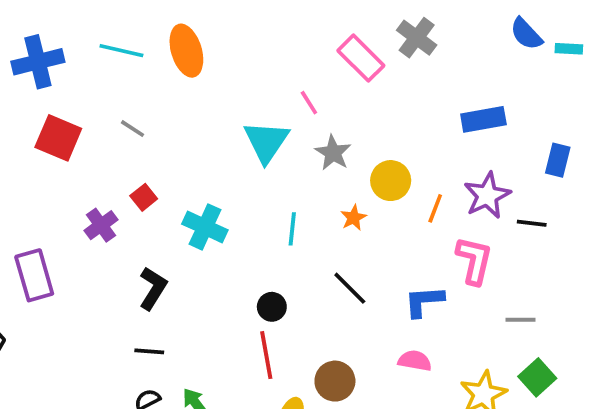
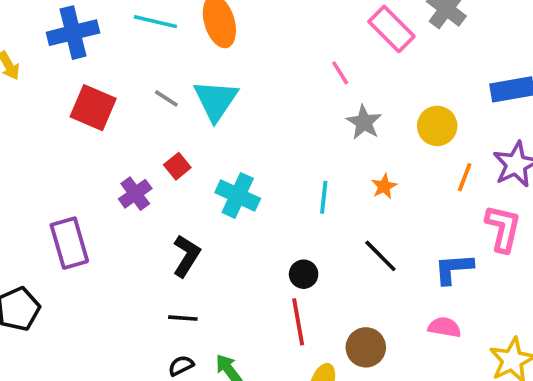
cyan triangle: (266, 142) -> (216, 100), moved
yellow circle: (391, 181) -> (437, 126), moved

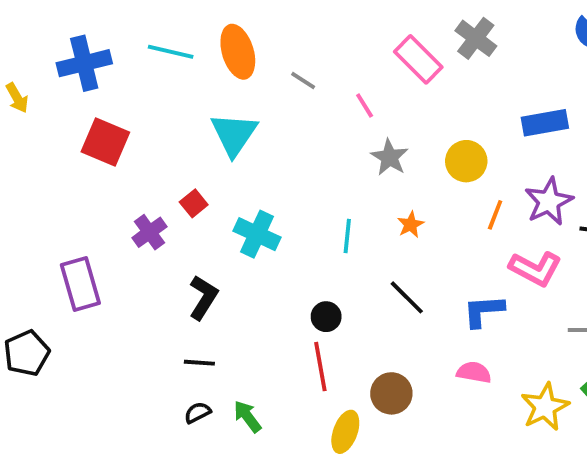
gray line: (166, 98) -> (303, 81), moved
pink L-shape: (503, 228) -> (535, 269), turned 105

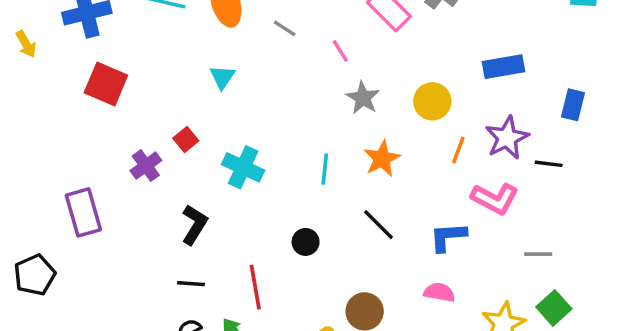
cyan triangle: (234, 134) -> (222, 77), size x0.6
orange star: (411, 224) -> (382, 159), size x1.5
red line: (320, 367) -> (255, 287), moved

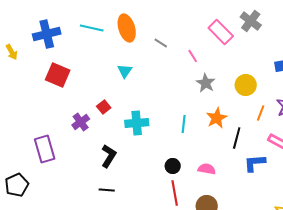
cyan cross: (243, 167) -> (137, 123), turned -30
black line: (379, 225) -> (237, 138), moved, turned 60
red line: (255, 287) -> (175, 193), moved
pink semicircle: (439, 292) -> (207, 169), moved

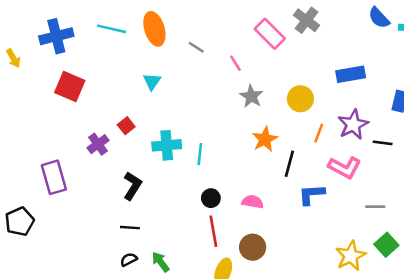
cyan line: (184, 124) -> (200, 154), moved

